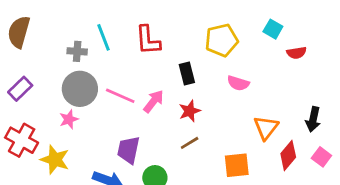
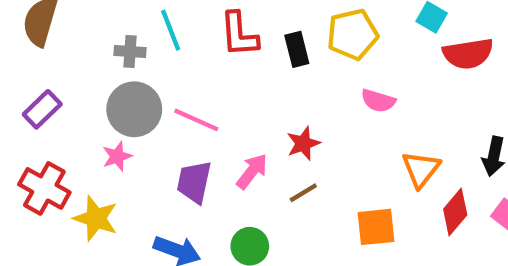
red semicircle: (297, 53) -> (468, 54), size x1.6
black rectangle: (187, 74) -> (297, 49), moved
pink arrow: (153, 101) -> (252, 171), moved
purple trapezoid: (128, 150) -> (194, 182), moved

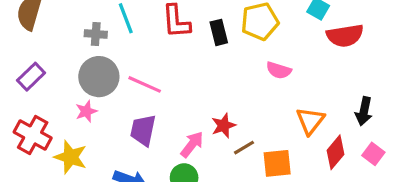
red star: (303, 144) -> (224, 125), moved
pink arrow: (252, 171) -> (192, 144), moved
brown line: (303, 193) -> (244, 148), moved

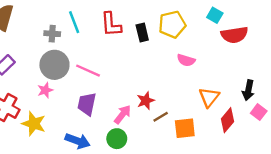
pink square: (373, 154) -> (259, 112), moved

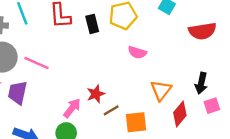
red semicircle: (234, 35) -> (202, 31), moved
purple trapezoid: (87, 104) -> (18, 93), moved
pink square: (259, 112) -> (212, 106), turned 35

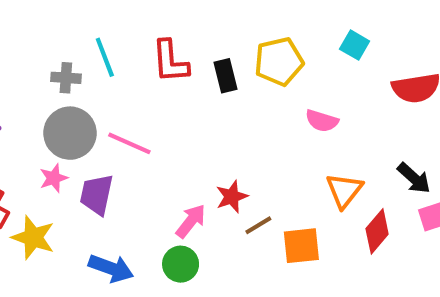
pink semicircle: (137, 52) -> (322, 121), moved
black arrow: (201, 83) -> (414, 178), turned -60

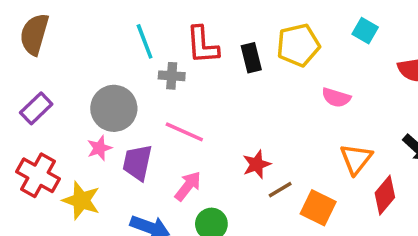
gray cross: (66, 78) -> (172, 76), moved
pink line: (129, 143) -> (184, 132), moved
pink arrow: (191, 221) -> (188, 186), moved
orange square: (301, 246) -> (318, 208), turned 32

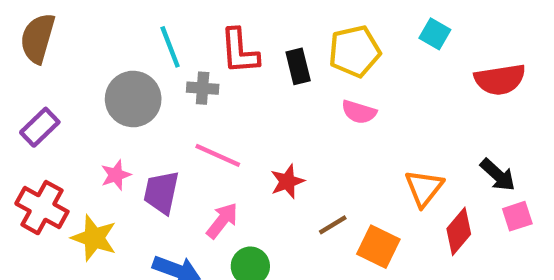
pink semicircle: (336, 97) -> (359, 112), moved
gray circle: (114, 108) -> (133, 99), moved
red star: (257, 164) -> (287, 181), moved

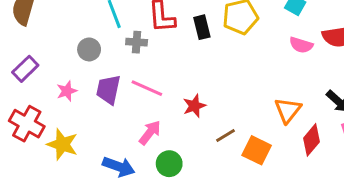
gray circle: (133, 99) -> (89, 49), size x0.6
pink semicircle: (359, 112) -> (301, 45), moved
pink star: (116, 175) -> (67, 91), moved
purple trapezoid: (161, 192) -> (108, 90), moved

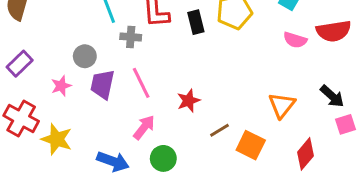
gray circle: (89, 49) -> (85, 56), moved
pink line: (147, 88) -> (141, 83), turned 40
red diamond: (312, 140) -> (305, 154), moved

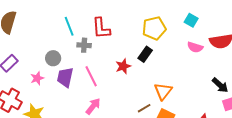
black rectangle: (196, 22) -> (145, 54), moved, turned 49
red star: (188, 101) -> (123, 66), moved
orange triangle: (282, 105) -> (163, 91), moved

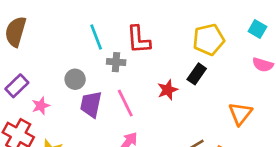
pink star: (37, 78) -> (41, 106), moved
orange triangle: (163, 91) -> (240, 114), moved

